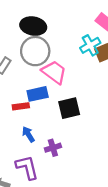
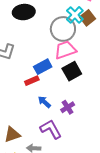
gray circle: (35, 51) -> (63, 29), moved
pink trapezoid: (54, 72) -> (65, 50), moved, turned -40

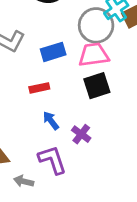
blue rectangle: (43, 67) -> (53, 52), moved
purple cross: (68, 107) -> (81, 134), turned -32

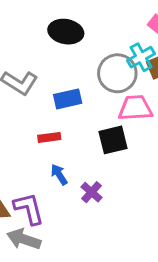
pink trapezoid: (94, 55) -> (135, 108), moved
purple L-shape: (52, 160) -> (29, 209), moved
gray arrow: (24, 181) -> (24, 239), size x1.5

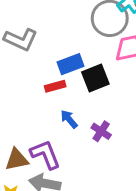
blue rectangle: (68, 99) -> (70, 64), moved
black square: (113, 140) -> (95, 78), moved

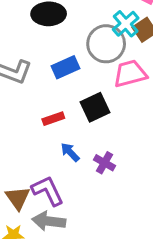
blue rectangle: (70, 64) -> (66, 67), moved
brown triangle: (17, 160) -> (18, 198), turned -50

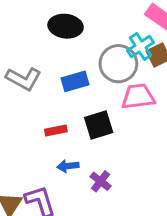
blue arrow: (70, 152) -> (68, 166), turned -60

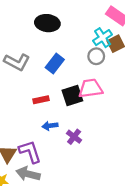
gray circle: (118, 64) -> (96, 56), moved, size x0.6
blue rectangle: (75, 81) -> (55, 64), turned -36
pink trapezoid: (138, 97) -> (90, 88), moved

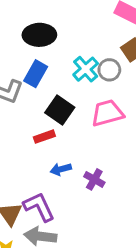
cyan cross: (103, 38) -> (86, 69), moved
blue rectangle: (55, 64) -> (36, 74), moved
black square: (72, 95) -> (60, 110), moved, turned -30

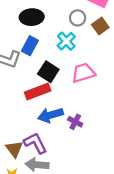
gray circle: (109, 70) -> (78, 18), moved
red rectangle: (44, 137) -> (38, 92), size x1.6
blue arrow: (61, 169) -> (50, 115), size x1.6

